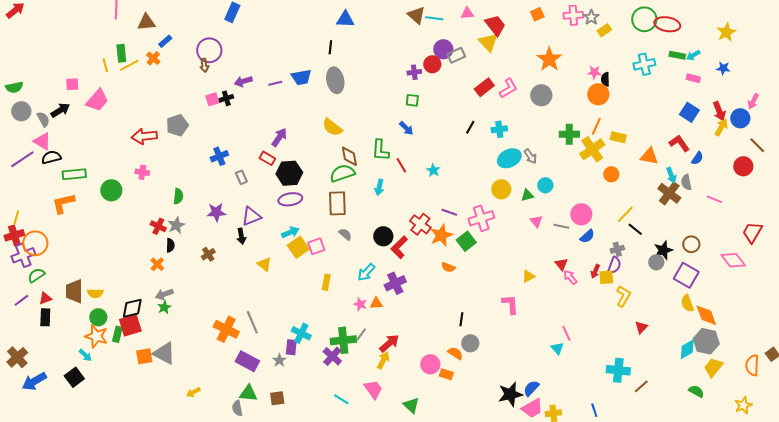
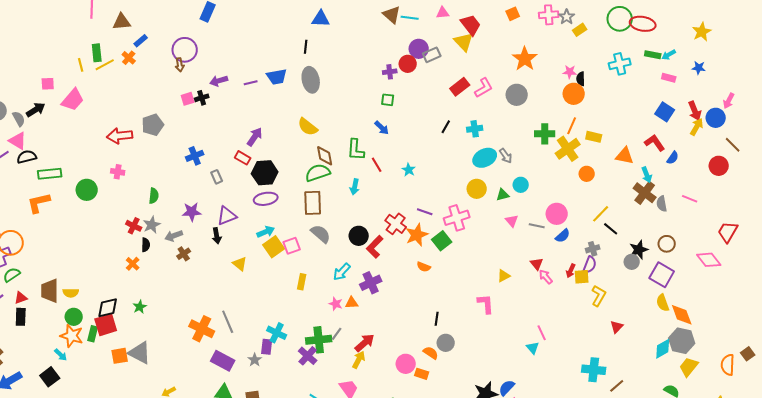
gray semicircle: (686, 182) -> (662, 204), moved
gray semicircle: (345, 234) -> (321, 234), size x1.5
gray arrow: (164, 294) -> (174, 236), moved

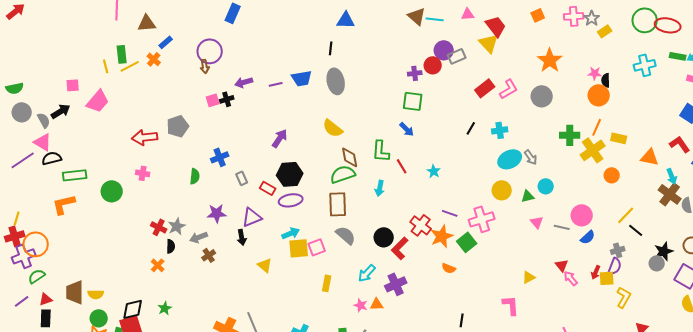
green square: (388, 100) -> (413, 101), size x1.5
red rectangle: (243, 158) -> (268, 188), moved
green semicircle: (154, 196) -> (195, 176), moved
yellow square: (274, 247) -> (299, 248), turned 30

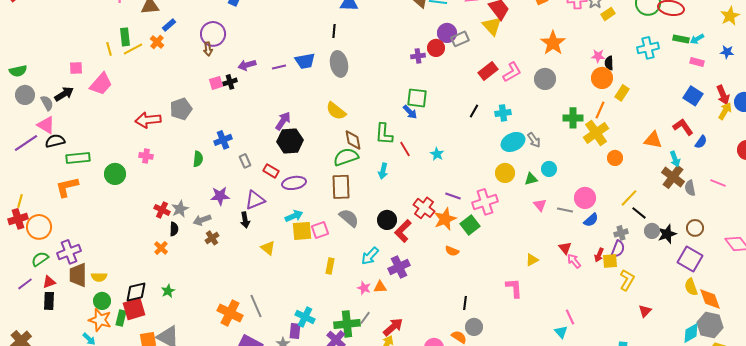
green square: (413, 101) -> (417, 98), moved
yellow rectangle: (619, 138) -> (622, 93), moved, turned -70
black hexagon: (290, 174) -> (290, 141), moved
purple cross: (24, 256) -> (69, 252), moved
gray circle: (657, 263) -> (652, 231), moved

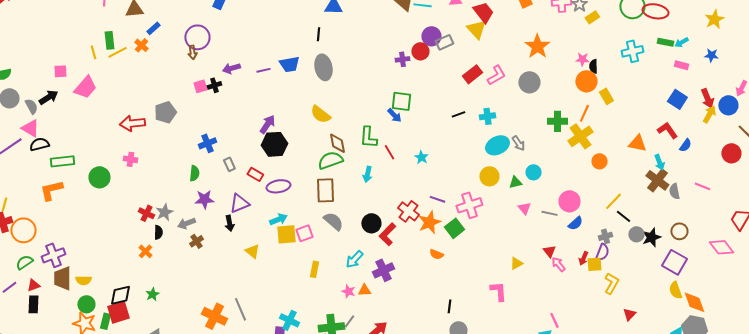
yellow rectangle: (622, 93) -> (606, 96), turned -63
black line: (474, 111) -> (458, 114), turned 40
green semicircle: (198, 159) -> (194, 173), moved

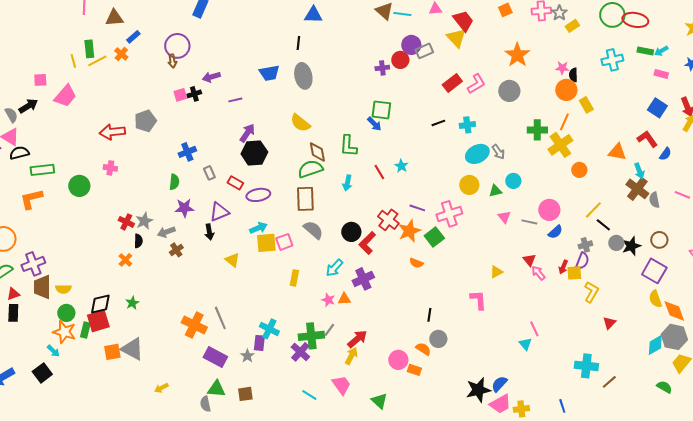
purple line: (263, 70) -> (235, 100), moved
red line: (389, 152) -> (379, 172), moved

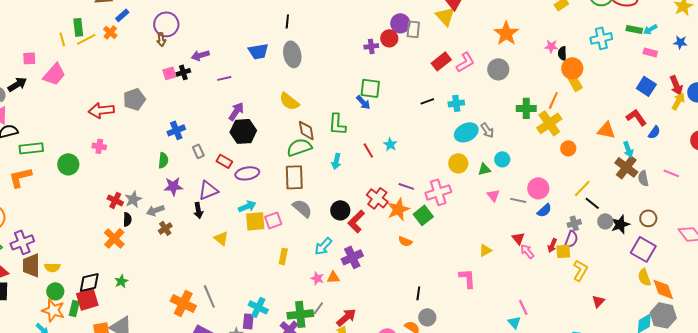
gray rectangle: (424, 51) -> (413, 29), turned -60
orange circle: (566, 90) -> (572, 68), moved
orange cross: (125, 260) -> (114, 238), size x1.5

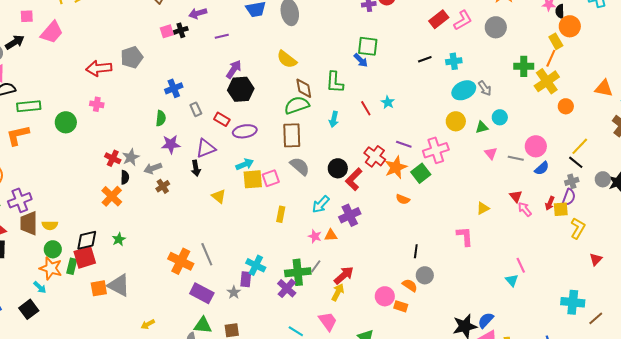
yellow rectangle: (575, 83) -> (556, 41), moved
black line: (592, 203) -> (576, 162), moved

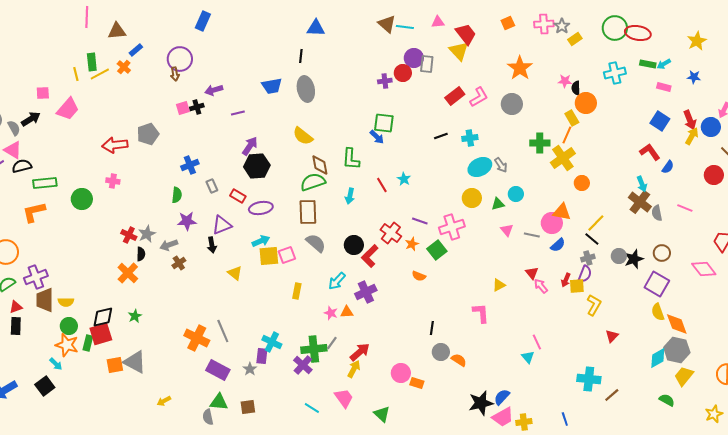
orange triangle: (604, 88) -> (562, 212), moved
orange star: (396, 167) -> (412, 244), size x0.6
orange semicircle: (410, 285) -> (459, 360), moved

